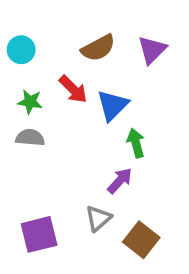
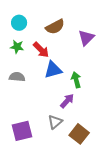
cyan circle: (21, 50) -> (19, 23), moved
purple triangle: (152, 50) -> (86, 38), moved
green star: (30, 102) -> (17, 47), moved
blue triangle: (113, 105) -> (53, 70), moved, turned 30

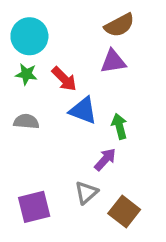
cyan circle: (19, 23) -> (29, 36), size x1.5
brown semicircle: (55, 27) -> (119, 25), moved
purple triangle: (86, 38) -> (113, 62), moved, turned 36
blue triangle: (53, 70) -> (83, 110), turned 36

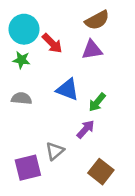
red arrow: (64, 79) -> (52, 43), moved
green arrow: (119, 126) -> (97, 102), turned -126
gray triangle: (86, 193) -> (55, 151), moved

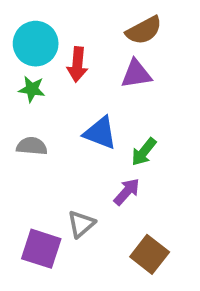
red arrow: (52, 43) -> (77, 64), turned 50
purple square: (28, 168) -> (41, 249), turned 32

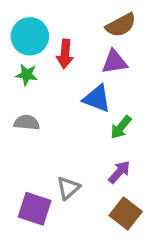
blue triangle: (100, 133) -> (97, 99), moved
purple arrow: (127, 192) -> (119, 172), moved

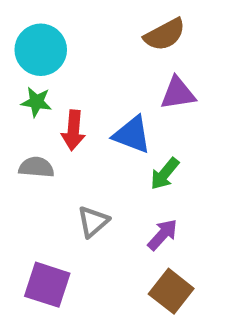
red arrow: (65, 54) -> (73, 130), moved
purple triangle: (114, 62) -> (178, 93), moved
gray triangle: (68, 188) -> (93, 222), moved

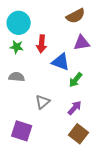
red arrow: (73, 130) -> (42, 44), moved

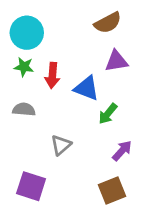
red arrow: (42, 44) -> (52, 75), moved
purple arrow: (75, 108) -> (122, 151), moved
brown square: (79, 134) -> (112, 191), turned 30

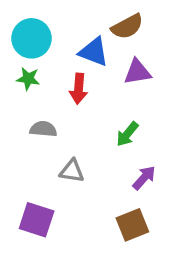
red arrow: (52, 75) -> (79, 89), moved
blue triangle: (86, 88) -> (94, 52), moved
gray semicircle: (24, 109) -> (43, 129), moved
gray triangle: (61, 145) -> (72, 171), turned 50

